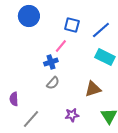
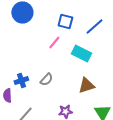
cyan rectangle: (105, 57) -> (81, 54), moved
blue cross: (51, 62) -> (21, 80), moved

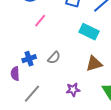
pink line: (54, 42) -> (40, 21), moved

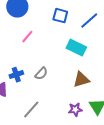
purple star: (73, 90) -> (75, 110), moved
gray line: (32, 94) -> (31, 110), moved

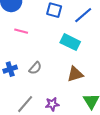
pink line: (27, 37) -> (21, 31), turned 64
purple star: (75, 110) -> (52, 104), moved

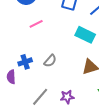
pink line: (21, 31) -> (36, 24), turned -40

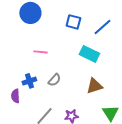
pink line: (36, 24) -> (40, 52), moved, turned 32

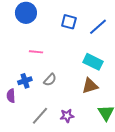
cyan rectangle: (89, 54) -> (93, 62), moved

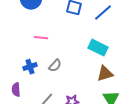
brown triangle: (90, 86) -> (105, 74), moved
purple semicircle: (11, 96) -> (16, 90), moved

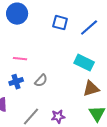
pink line: (41, 38) -> (20, 59), moved

